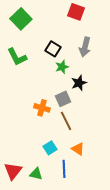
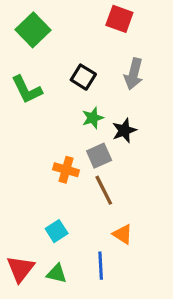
green star: (62, 67) -> (93, 118), moved
cyan square: (50, 148) -> (57, 231), moved

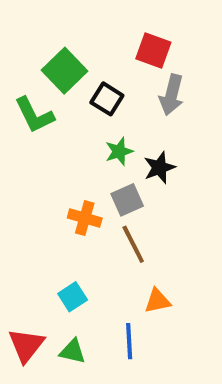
red square: (119, 19) -> (153, 50), moved
green square: (33, 30) -> (65, 71), moved
orange triangle: (123, 234) -> (157, 301), turned -45

